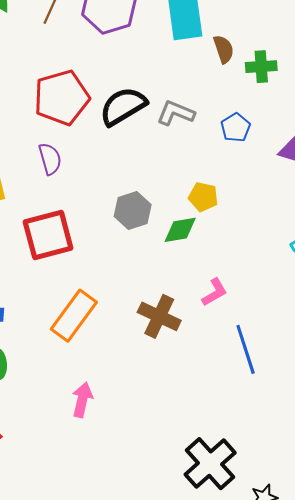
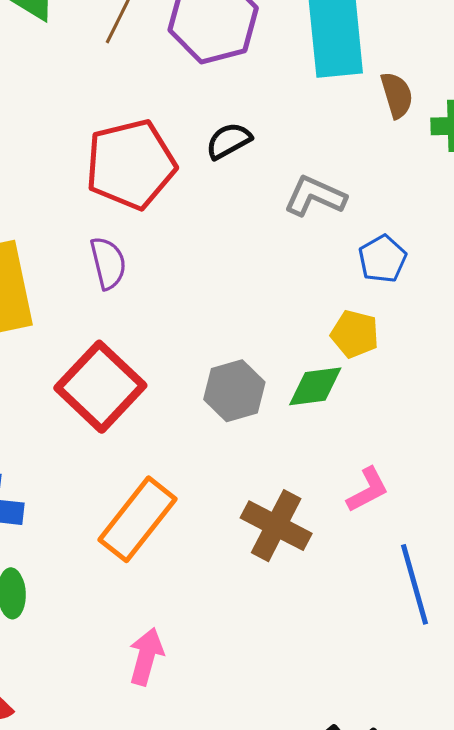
black semicircle: (123, 106) -> (229, 141), moved, size x0.6
blue pentagon: (236, 128) -> (382, 259), moved
gray hexagon: (133, 211) -> (234, 391), moved
red square: (48, 235) -> (100, 387), turned -34

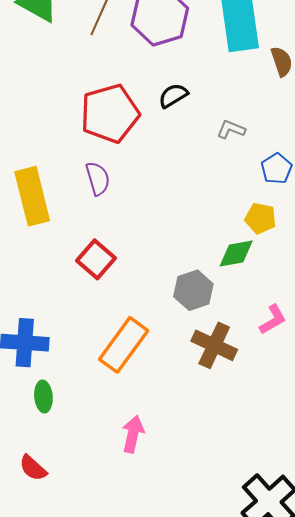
gray L-shape: (315, 196) -> (231, 129), size x0.7
red square: (100, 387) -> (96, 259), size x0.7
gray hexagon: (234, 391) -> (193, 290), moved

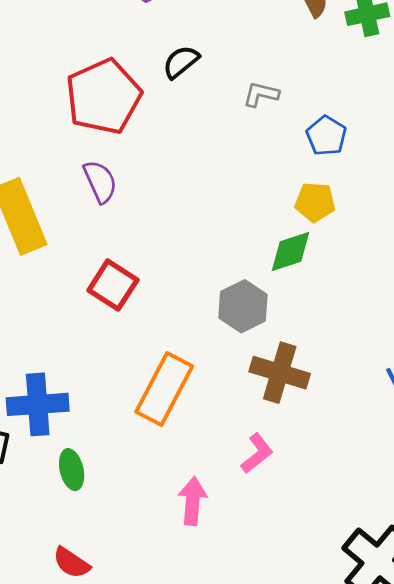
pink L-shape: (273, 320) -> (257, 453), moved

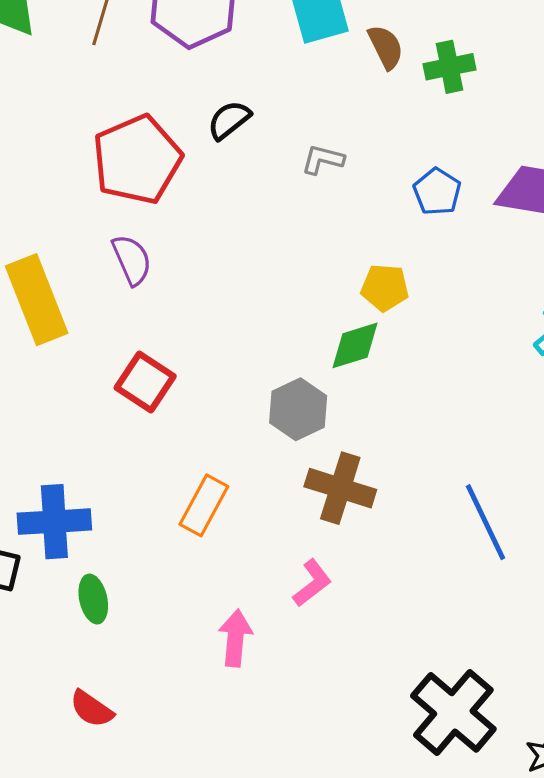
blue pentagon: (326, 136) -> (437, 192), moved
orange rectangle: (164, 389) -> (204, 505), size x0.7

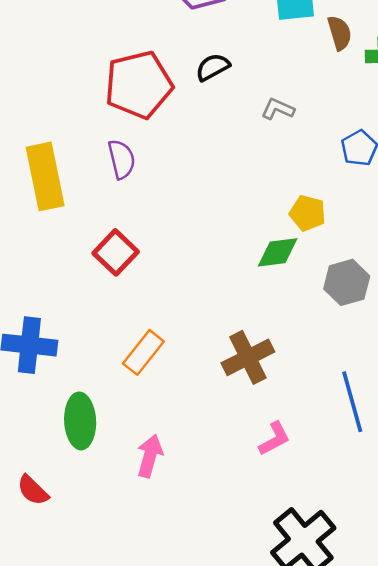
gray hexagon: (298, 409) -> (347, 282), moved
brown cross: (340, 488) -> (248, 357), turned 36
pink L-shape: (312, 583) -> (274, 439), moved
green ellipse: (93, 599) -> (80, 421), moved, size x1.5

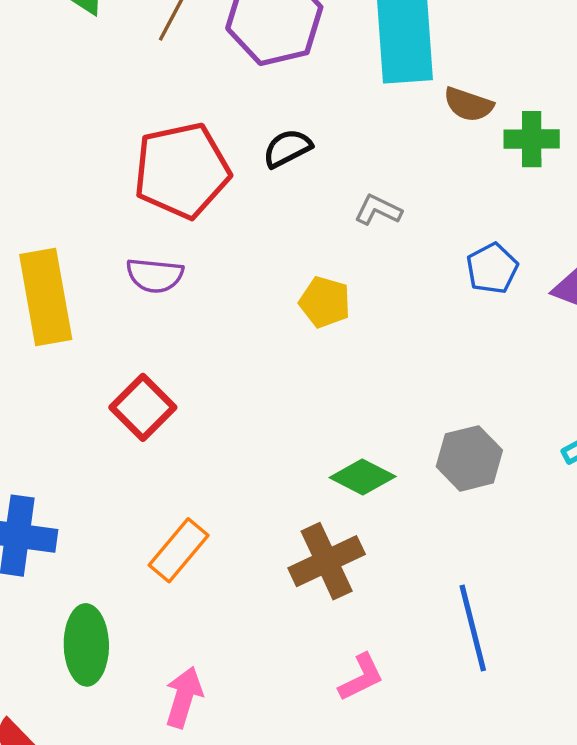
brown semicircle: (340, 33) -> (468, 104), turned 124
purple semicircle: (122, 159) -> (155, 275), turned 108
yellow pentagon: (307, 213) -> (325, 302), moved
green diamond: (278, 252) -> (363, 477), moved, turned 33

